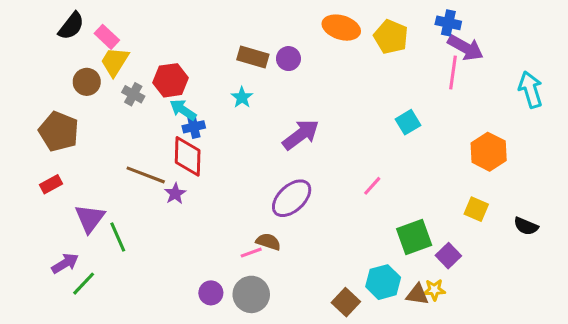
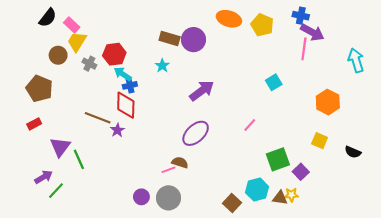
purple circle: (288, 59) -> (193, 40), size x1.5

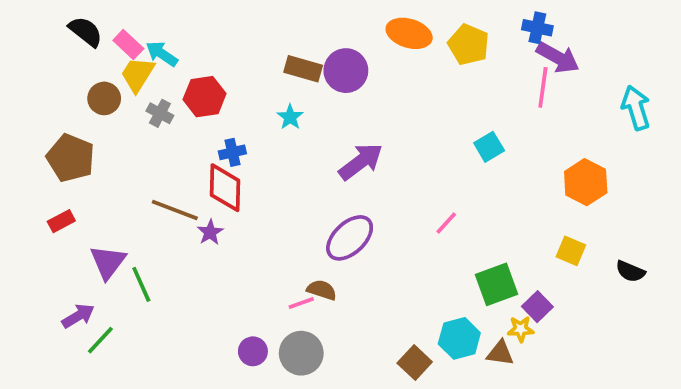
black semicircle: (48, 18) -> (86, 32), turned -90
cyan arrow: (123, 74) -> (162, 54), moved
yellow star: (291, 195) -> (521, 329), moved

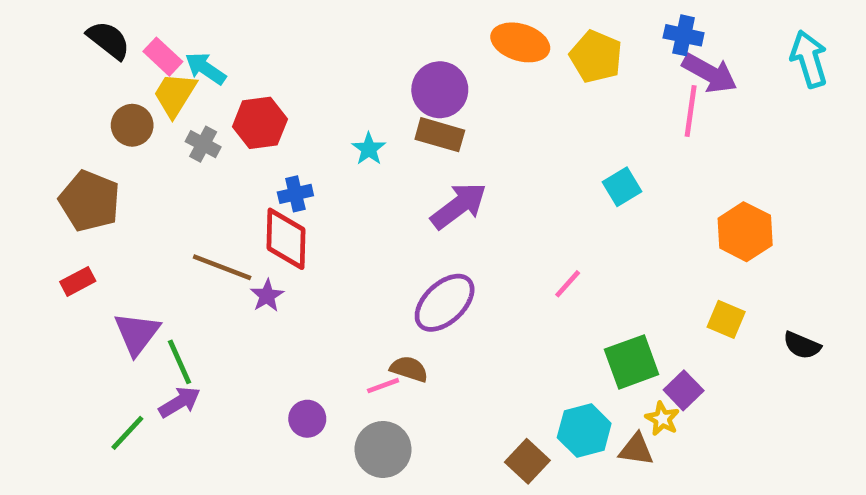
brown rectangle: (303, 69) -> (440, 135), moved
cyan arrow: (636, 108) -> (809, 59), moved
purple arrow: (78, 316) -> (179, 402), moved
yellow star: (521, 329) -> (662, 419), turned 30
purple circle: (253, 351) -> (307, 419), moved

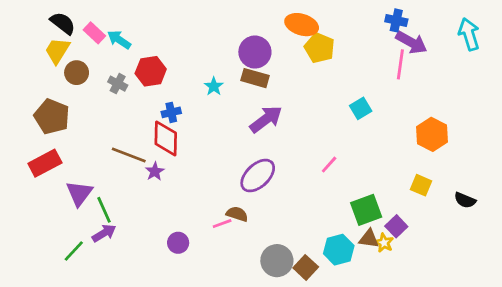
yellow pentagon: (596, 57) -> (319, 48), moved
yellow trapezoid: (175, 94) -> (57, 51), moved
red rectangle: (78, 281) -> (45, 163), size x1.6
gray circle: (383, 449) -> (277, 261), moved
brown triangle: (636, 449) -> (369, 239), moved

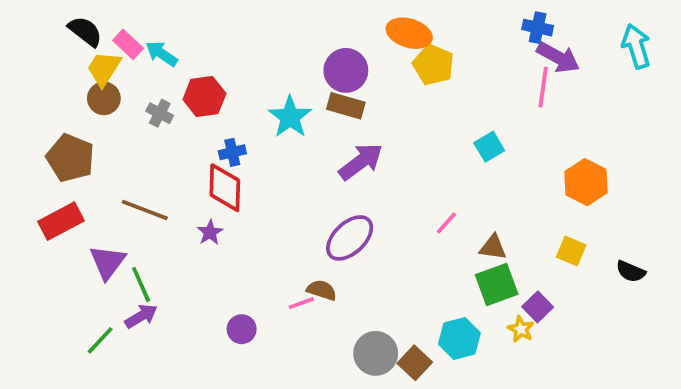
yellow trapezoid: (57, 51) -> (104, 69), moved
cyan star: (214, 86) -> (290, 117), size x1.6
brown line: (129, 155) -> (145, 210), moved
brown triangle: (369, 239) -> (493, 247), moved

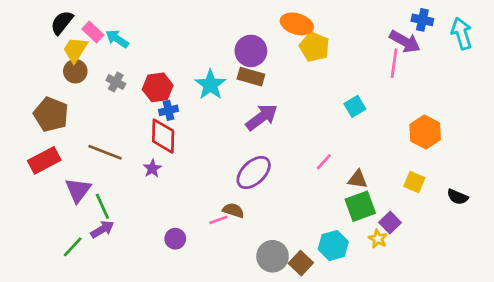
blue cross: (538, 28) -> (422, 20), moved
black semicircle: (85, 31) -> (62, 23), turned -90
red hexagon: (204, 96) -> (158, 87), moved

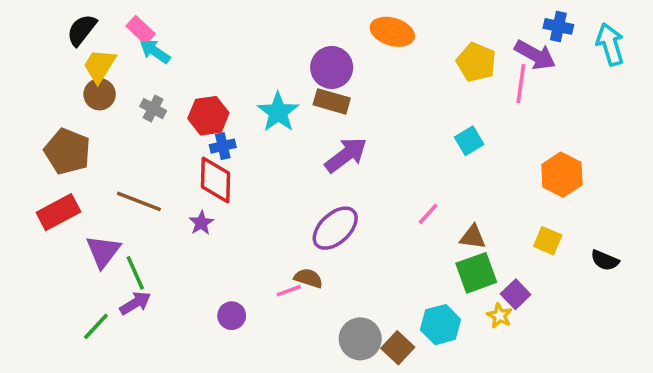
pink rectangle: (93, 32) -> (141, 30), moved
yellow pentagon: (314, 47) -> (476, 62), moved

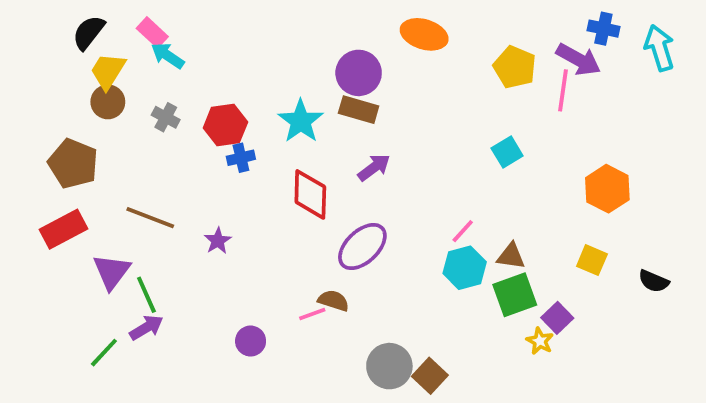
purple arrow: (346, 155) -> (374, 167), size x0.7
red diamond: (216, 180) -> (310, 194), moved
cyan hexagon: (441, 325) -> (465, 268), moved

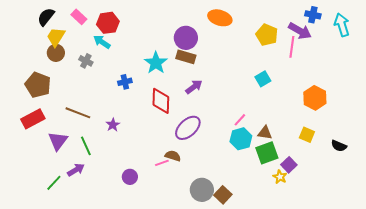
cyan arrow: (168, 56) -> (102, 42), moved
red hexagon: (225, 125) -> (108, 23), moved
green line: (146, 295) -> (86, 146), moved

